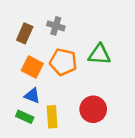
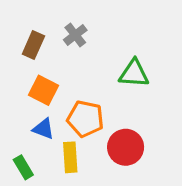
gray cross: (56, 26) -> (75, 35), turned 35
orange pentagon: (63, 62) -> (85, 119), moved
green rectangle: (25, 117) -> (23, 167), moved, turned 35

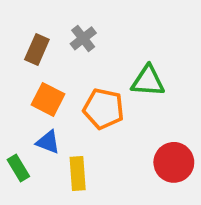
orange pentagon: (85, 119) -> (104, 109), moved
red circle: (126, 147) -> (174, 162), moved
green rectangle: (23, 167) -> (18, 168), moved

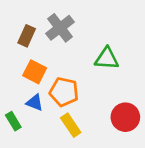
gray cross: (83, 38) -> (60, 28), size x1.5
orange pentagon: (104, 109) -> (64, 92), moved
yellow rectangle: (78, 173) -> (71, 125), moved, turned -30

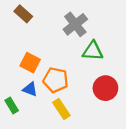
gray cross: (60, 28) -> (75, 24), moved
brown rectangle: (27, 36) -> (23, 14), moved, turned -72
red circle: (125, 117) -> (105, 88), moved

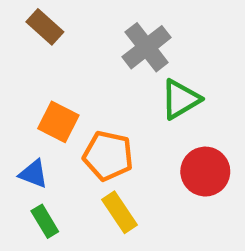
green triangle: (93, 51) -> (180, 99), turned -35
blue triangle: (30, 89) -> (34, 174), moved
green rectangle: (12, 105) -> (45, 221), moved

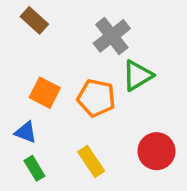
orange pentagon: (108, 156) -> (96, 98), moved
red circle: (205, 172) -> (156, 151), moved

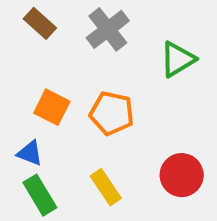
gray cross: (112, 36) -> (108, 29), moved
green triangle: (138, 75) -> (178, 59), moved
green rectangle: (34, 168) -> (40, 195), size x1.4

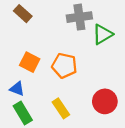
gray cross: (108, 29) -> (79, 17), moved, turned 30

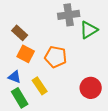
brown rectangle: (23, 14) -> (20, 33), moved
yellow rectangle: (61, 108) -> (40, 86), moved

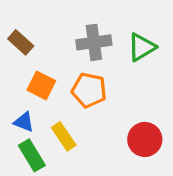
gray cross: (69, 15) -> (94, 42), moved
brown rectangle: (20, 33) -> (21, 42), moved

